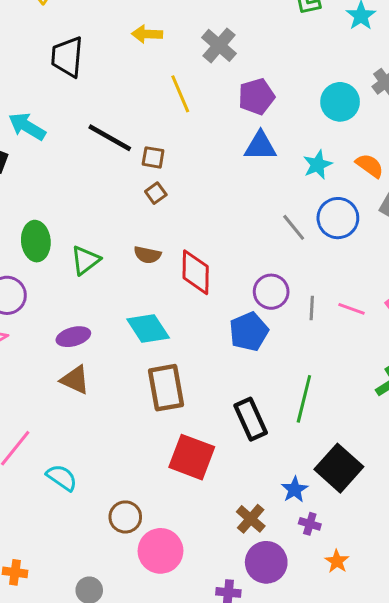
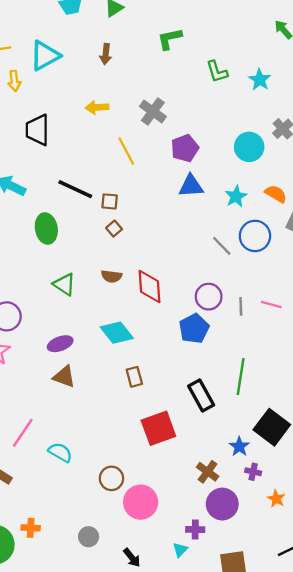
green ellipse: (36, 241) -> (46, 229), moved
green triangle: (85, 260) -> (64, 284), turned -45
brown rectangle: (166, 388) -> (134, 377), size x0.6
red square: (192, 457) -> (158, 428), turned -36

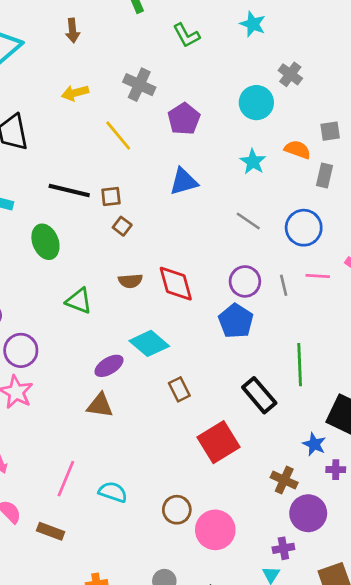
green L-shape: (217, 72) -> (186, 35), moved
blue triangle: (191, 186) -> (184, 182), moved
blue circle: (255, 236) -> (304, 228), moved
purple ellipse: (60, 344) -> (109, 366), moved

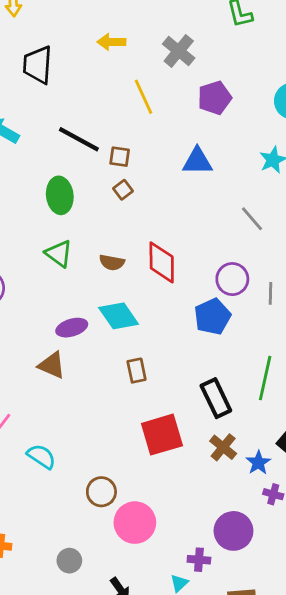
green ellipse: (45, 242) -> (60, 195), moved
brown semicircle: (130, 281) -> (112, 262), moved
brown cross: (284, 480) -> (223, 447), moved

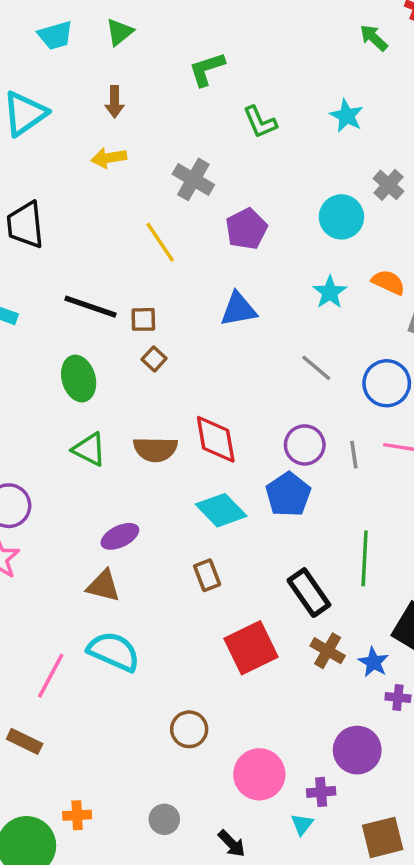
yellow arrow: (111, 42) -> (109, 158), moved
brown semicircle: (112, 262) -> (155, 449), size x1.4
cyan diamond: (119, 316) -> (221, 510), moved
cyan semicircle: (41, 456) -> (114, 651), moved, size x1.4
pink circle: (135, 523) -> (259, 774), moved

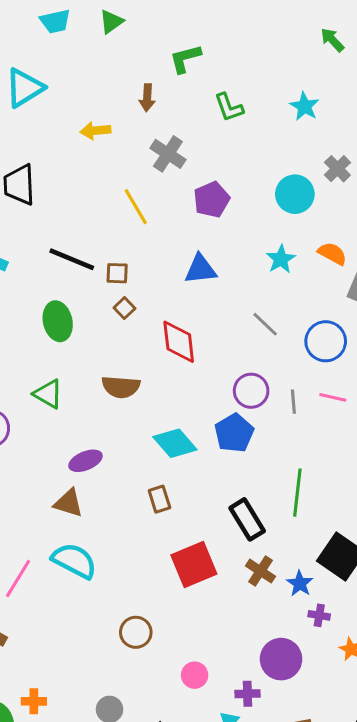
brown arrow: (115, 102) -> (147, 98), moved
red diamond: (216, 439) -> (179, 342), moved
green triangle: (89, 449) -> (48, 394), moved
pink circle: (259, 774) -> (195, 675), size x0.6

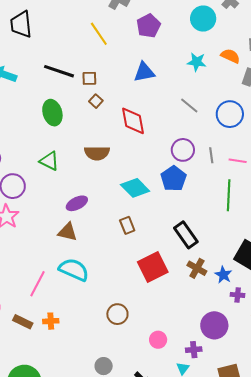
cyan star: (281, 259) -> (197, 62), turned -30
pink line: (333, 397) -> (238, 161), moved
green line: (297, 493) -> (229, 195), moved
orange cross: (34, 701) -> (51, 321), moved

